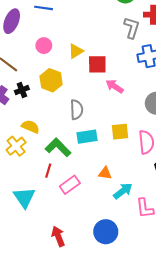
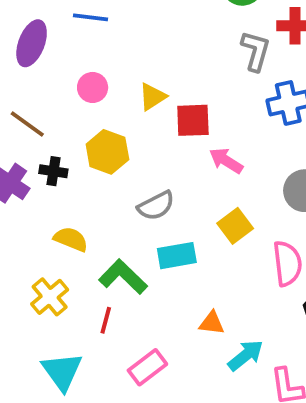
black cross: (22, 90) -> (53, 171), turned 32
gray semicircle: (77, 110) -> (156, 206), turned 66
yellow square: (120, 132) -> (235, 226), moved, turned -30
yellow cross: (16, 146) -> (50, 297), moved
pink rectangle: (70, 185) -> (147, 367), moved

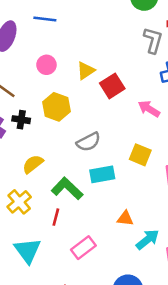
red square: (193, 120) -> (112, 86), turned -30
pink arrow: (226, 161) -> (149, 109), moved
yellow square: (235, 226) -> (140, 155), turned -30
yellow semicircle: (71, 239) -> (33, 164), turned -60

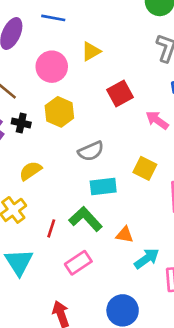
pink circle: (46, 65) -> (52, 67), size x1.5
yellow triangle: (86, 71) -> (91, 51), moved
green L-shape: (67, 189) -> (86, 219), moved

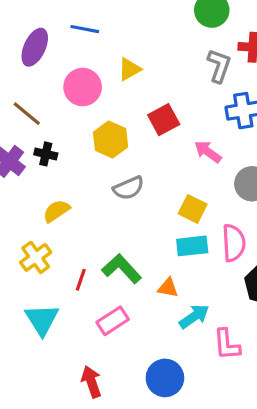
yellow hexagon: (59, 112) -> (111, 140), moved
cyan rectangle: (103, 187) -> (192, 246), moved

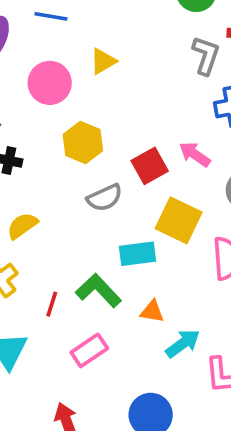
red square: (164, 120) -> (150, 166), moved
yellow square: (193, 209) -> (179, 220), size x1.4
cyan rectangle: (192, 246) -> (137, 254), moved

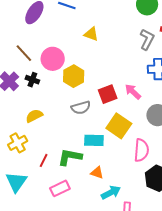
yellow triangle: (103, 61) -> (91, 34), turned 42
pink circle: (50, 83) -> (53, 59), moved
green L-shape: (98, 291) -> (70, 157), turned -45

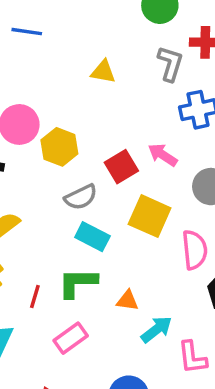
yellow triangle: (91, 34) -> (103, 72), moved
cyan rectangle: (94, 140) -> (92, 237), moved, turned 36

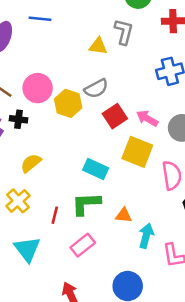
gray L-shape: (170, 64) -> (124, 32), moved
pink arrow: (163, 155) -> (147, 118), moved
gray semicircle: (81, 197) -> (96, 89), moved
cyan arrow: (156, 329) -> (146, 236), turned -35

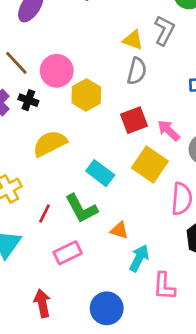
gray semicircle: (96, 89) -> (137, 71), moved, turned -60
yellow semicircle: (31, 163) -> (50, 143), moved, size x1.4
green L-shape: (86, 204) -> (81, 209), turned -128

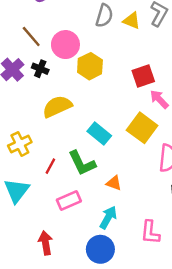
gray semicircle: (137, 71) -> (104, 16), moved
red square: (134, 120) -> (143, 76), moved
cyan arrow: (139, 258) -> (108, 217), moved

